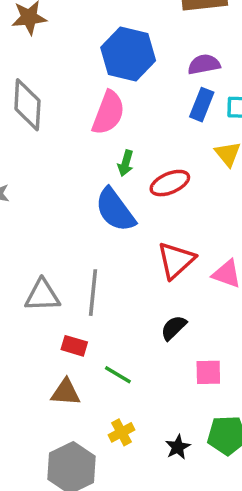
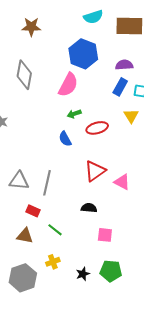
green arrow: (126, 163) -> (74, 114), turned 48
blue semicircle: (115, 210) -> (65, 139), size x0.6
black semicircle: (174, 328) -> (89, 208), turned 42

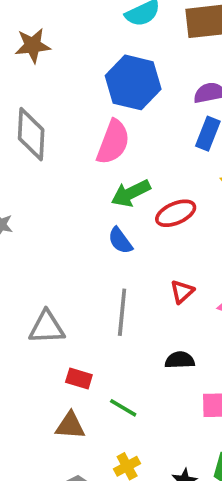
green arrow: (74, 114) -> (131, 193), size x1.5
red triangle: (95, 171) -> (182, 292), size x0.6
gray line: (47, 183) -> (122, 312), moved

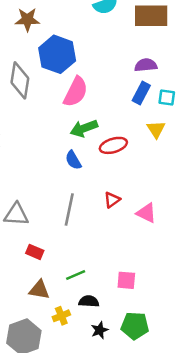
blue hexagon: (133, 82) -> (57, 54), moved
black semicircle: (180, 360) -> (89, 301), moved
green line: (123, 408) -> (76, 275), moved, turned -60
brown triangle: (70, 426) -> (39, 290), moved

